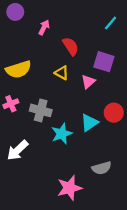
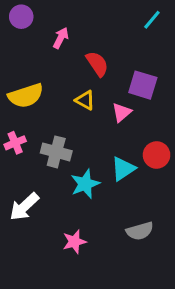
cyan line: (110, 23) -> (152, 20), moved
pink star: (69, 188) -> (74, 242), moved, size x0.7

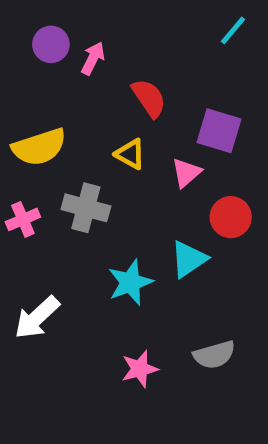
purple circle: (21, 17) -> (51, 44), moved
gray cross: (56, 152) -> (86, 208), moved
red circle: (157, 155) -> (231, 217), moved
pink star: (74, 242) -> (140, 369), moved

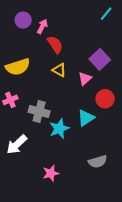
red semicircle: (149, 98) -> (55, 44), moved
purple square: (219, 131) -> (100, 59), turned 30
gray cross: (86, 208) -> (39, 112), moved
pink star: (140, 369) -> (51, 173), moved

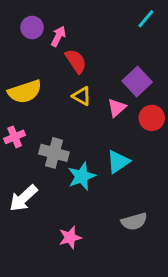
red circle: (105, 99) -> (152, 118), moved

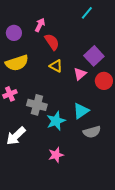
cyan line: (146, 19) -> (87, 13), moved
purple circle: (32, 27) -> (14, 33), moved
gray semicircle: (134, 222) -> (92, 132), moved
pink star: (70, 238) -> (56, 155), moved

